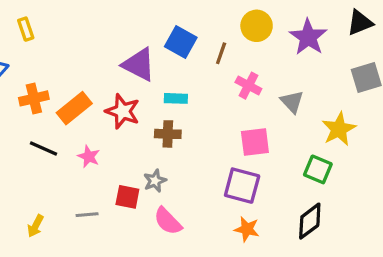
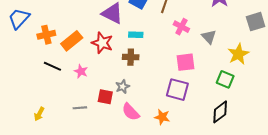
yellow arrow: (35, 226) -> (39, 114), moved
orange star: (247, 229) -> (162, 117), moved

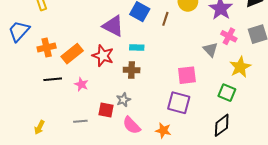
pink cross: (181, 27) -> (229, 36), moved
black line: (52, 66) -> (53, 79), turned -30

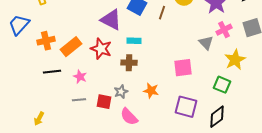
pink cross: (229, 36) -> (224, 30), turned 35
purple square: (179, 103) -> (186, 107), moved
gray line: (80, 121) -> (79, 100), moved
orange star: (163, 130) -> (151, 91), moved

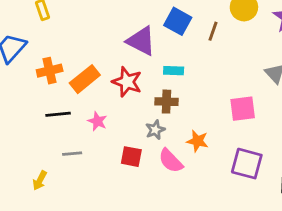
gray star: (121, 92) -> (155, 130), moved
gray line: (79, 100) -> (72, 154), moved
pink semicircle: (129, 117) -> (171, 161), moved

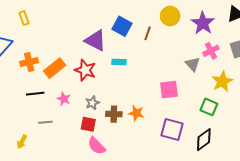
brown cross: (166, 102) -> (114, 114), moved
gray star: (155, 130) -> (92, 103), moved
pink semicircle: (171, 161) -> (96, 146), moved

